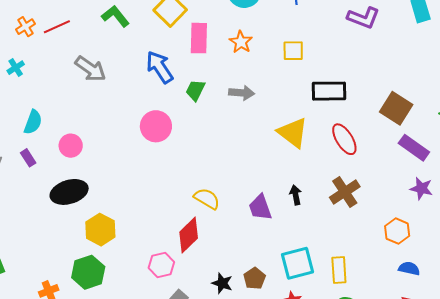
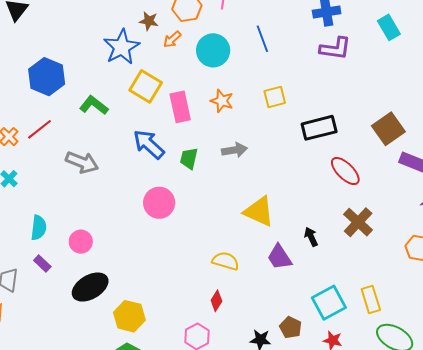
brown square: (396, 108) -> (388, 129), turned 36
yellow triangle: (293, 133) -> (259, 211), moved
red diamond: (189, 235) -> (216, 301), size x0.6

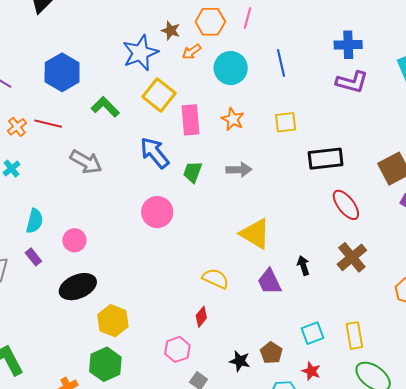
red line: (39, 129) -> (48, 124), turned 44
cyan square: (329, 303) -> (313, 333), size x0.7

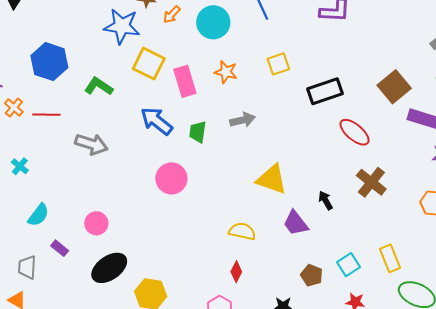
blue star: (140, 53) -> (122, 26), turned -30
orange cross: (17, 127) -> (14, 107), moved
cyan semicircle: (35, 221) -> (38, 215), moved, turned 35
brown pentagon: (271, 353) -> (312, 275), moved

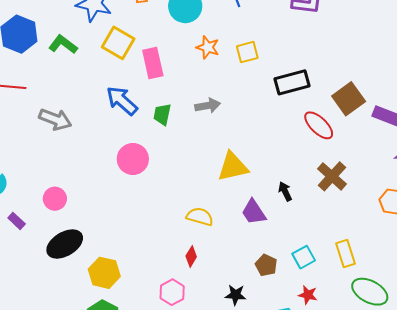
orange star: (226, 72) -> (208, 47), moved
green L-shape: (99, 86) -> (63, 44), moved
brown square: (394, 87) -> (349, 99), moved
yellow triangle: (272, 179) -> (233, 167), turned -36

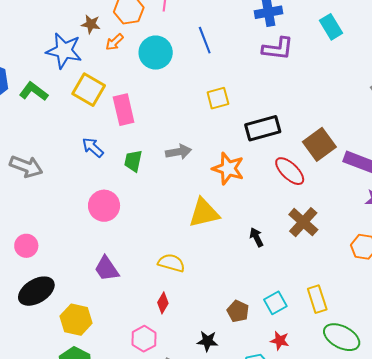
orange star: (208, 47) -> (228, 169), moved, size x1.4
blue arrow: (122, 101) -> (93, 147), size x0.7
purple trapezoid: (254, 212) -> (107, 269), moved

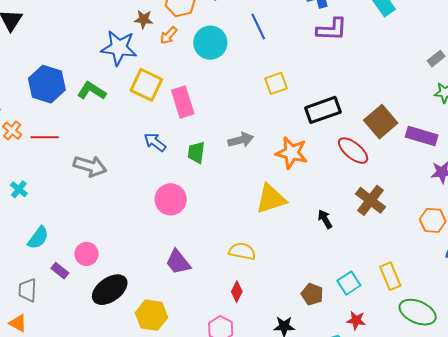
pink circle: (26, 246) -> (86, 254), moved

